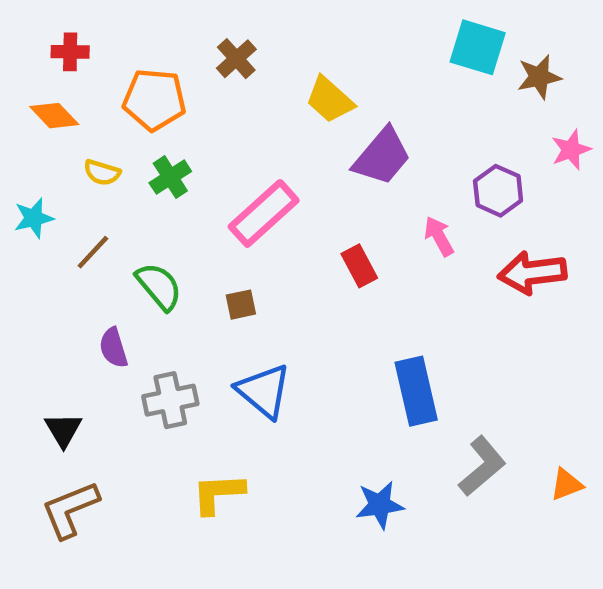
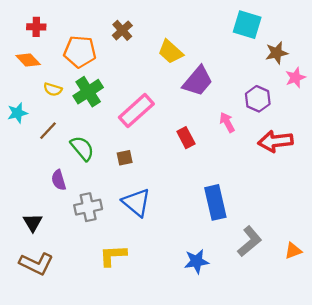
brown star: (539, 77) -> (277, 53), moved
green cross: (170, 177) -> (88, 92), size x1.4
brown L-shape: (70, 509) -> (36, 264), turned -132

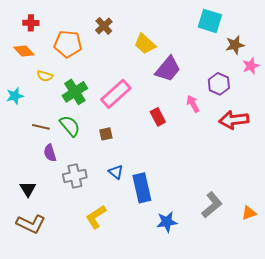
green cross: (88, 92) -> (75, 92), moved
brown line: (48, 131) -> (41, 127), moved, turned 60
blue triangle: (136, 202) -> (116, 172), size x0.6
blue rectangle: (215, 202) -> (142, 188), moved
yellow L-shape: (113, 255) -> (96, 217), turned -30

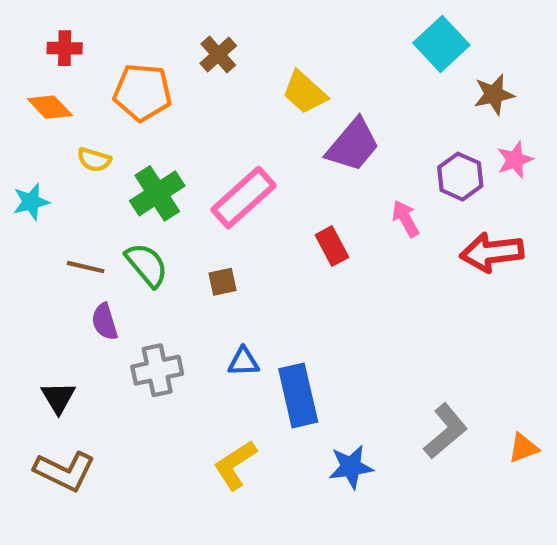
cyan square: (210, 21) -> (441, 44), turned 30
pink star: (251, 66) -> (515, 160), moved
blue triangle: (116, 172) -> (244, 362), turned -42
yellow L-shape: (96, 217) -> (235, 465), moved

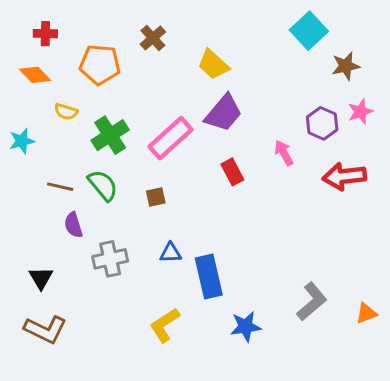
purple trapezoid: (353, 145) -> (224, 113), moved

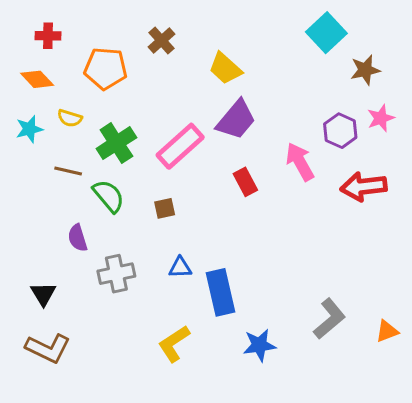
cyan star: (22, 141) -> (29, 129), moved
pink arrow: (284, 153) -> (300, 162), size x1.4
brown line: (60, 187) -> (68, 171), moved

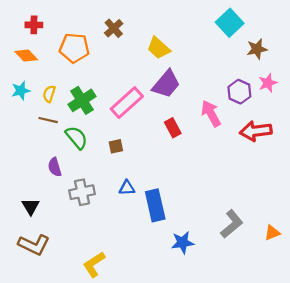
yellow semicircle: (70, 118) -> (49, 94), moved, turned 91
yellow L-shape: (174, 344) -> (94, 264), moved

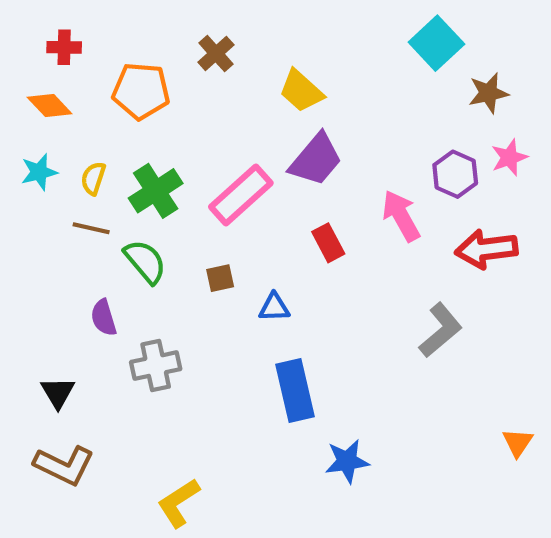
blue triangle: (127, 188) -> (274, 307), moved
gray L-shape: (232, 224) -> (441, 330), moved
orange triangle: (272, 233) -> (518, 443), turned -35

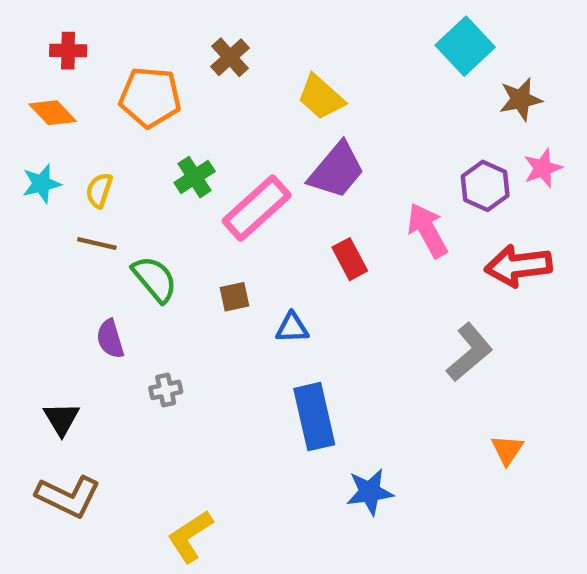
green cross: (156, 191) -> (195, 177), moved, size x0.7
gray cross: (156, 366) -> (166, 390), size x0.6
orange triangle: (518, 443) -> (507, 450), moved

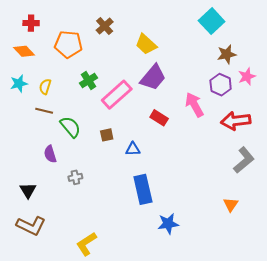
brown star: (521, 99) -> (227, 54), moved
red rectangle: (350, 259) -> (159, 118), turned -30
gray L-shape: (470, 352) -> (244, 160), moved

